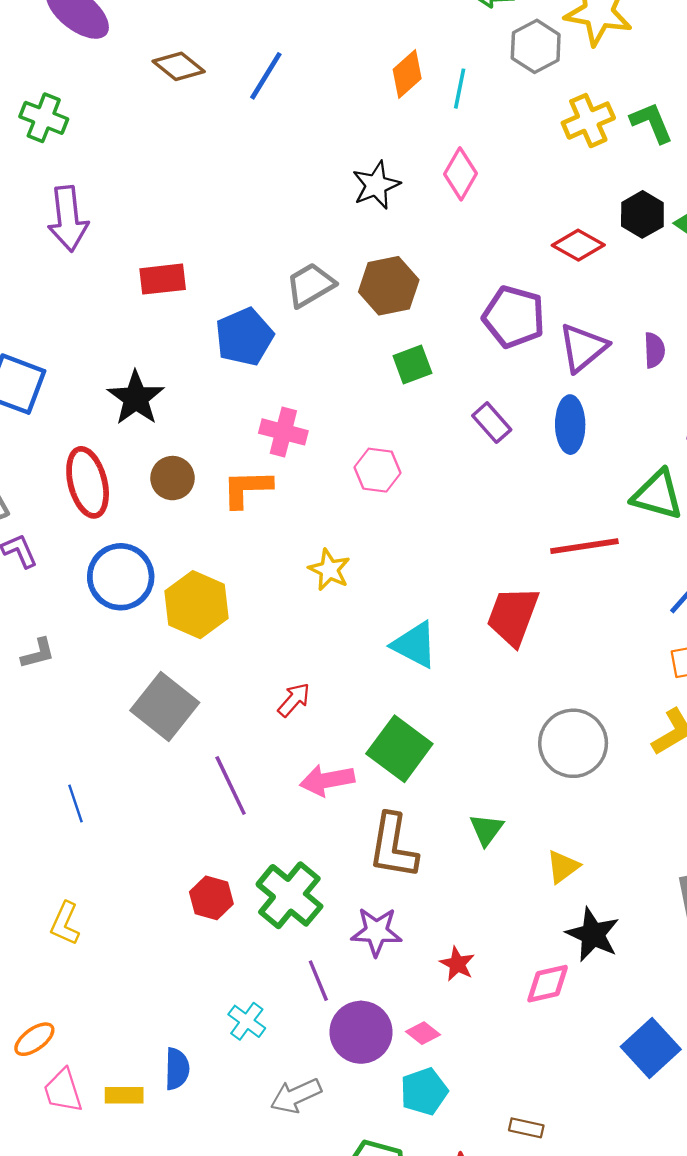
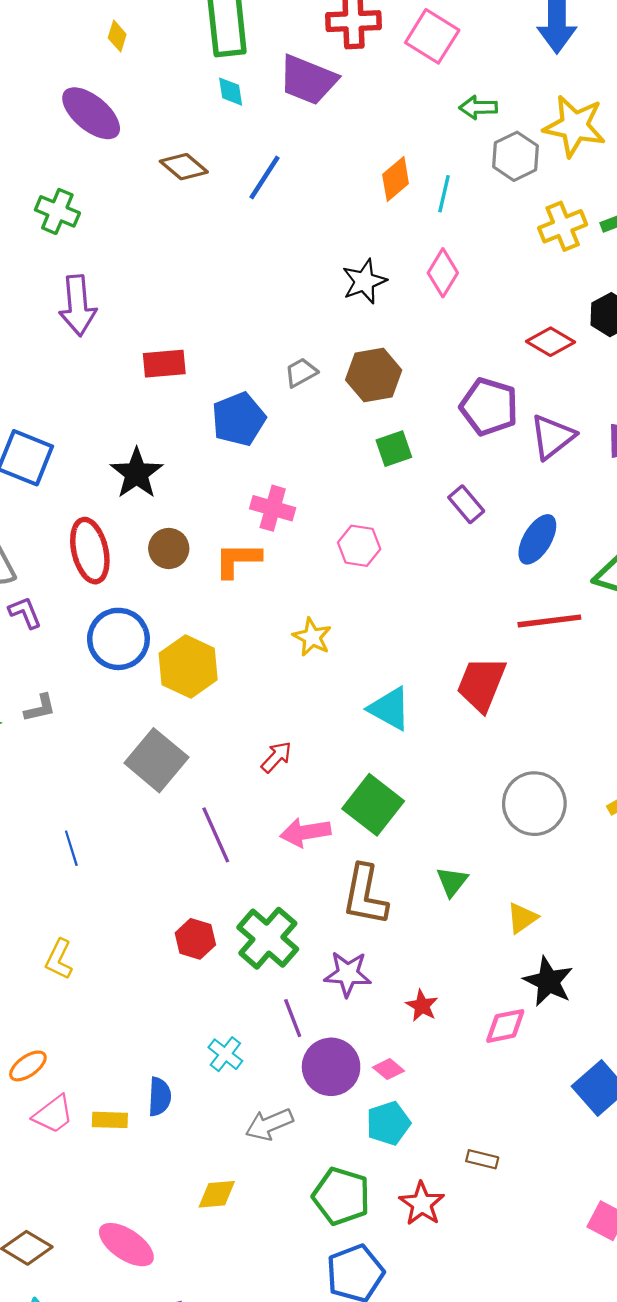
gray trapezoid: (310, 285) -> (301, 372), size x0.7
blue ellipse: (570, 425) -> (537, 539), moved, turned 30
pink trapezoid: (63, 1091) -> (53, 1114), turned -111

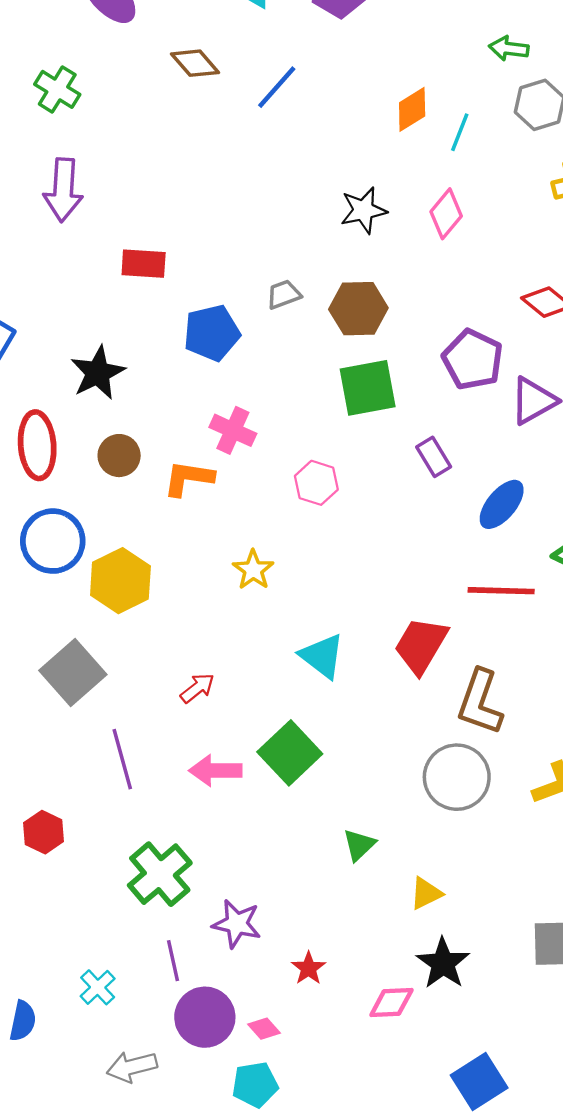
green square: (394, 449) -> (368, 388), size x1.6
brown L-shape: (365, 895) -> (480, 702), moved
red hexagon: (195, 939) -> (44, 832), moved

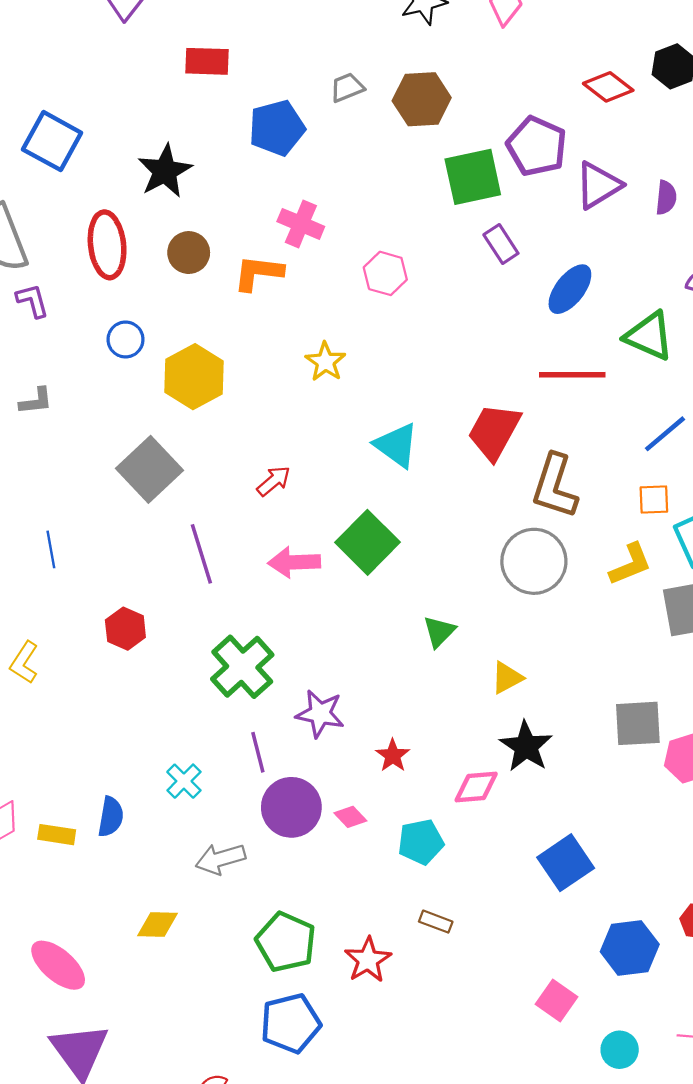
green square: (368, 388) -> (473, 177), moved
blue circle: (53, 541) -> (126, 339), size x0.6
cyan pentagon: (255, 1085) -> (421, 842), moved

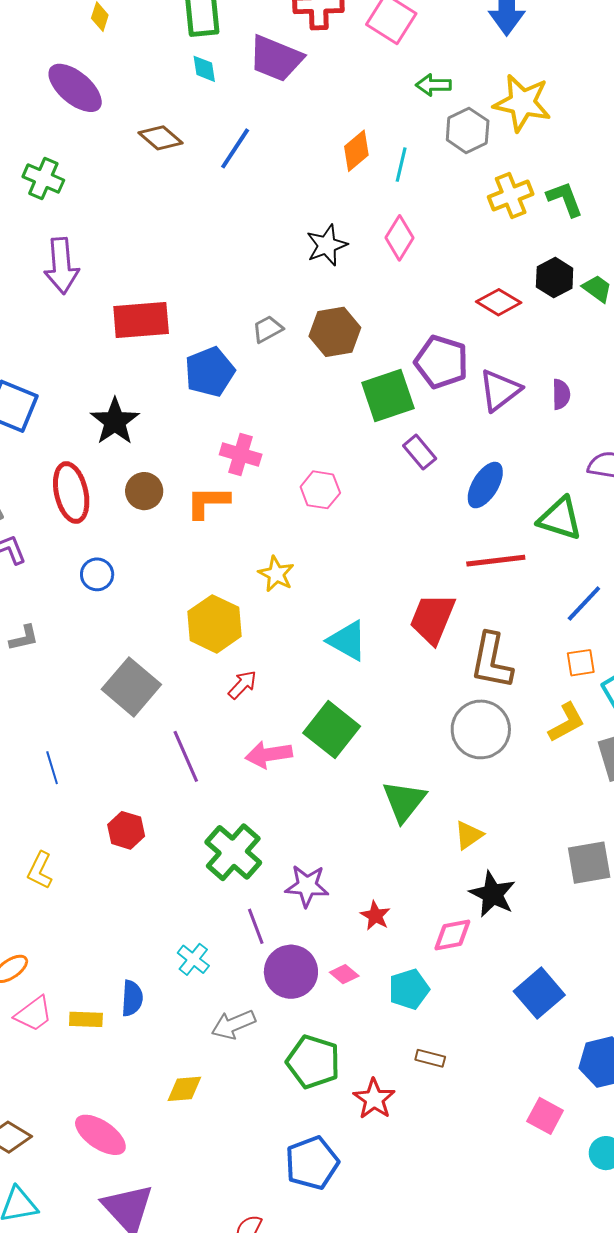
red rectangle: (207, 61) -> (141, 320), size x1.4
yellow hexagon: (194, 377) -> (214, 624), moved
green triangle: (439, 632) -> (404, 801), size x1.5
green pentagon: (286, 942) -> (313, 1062), moved

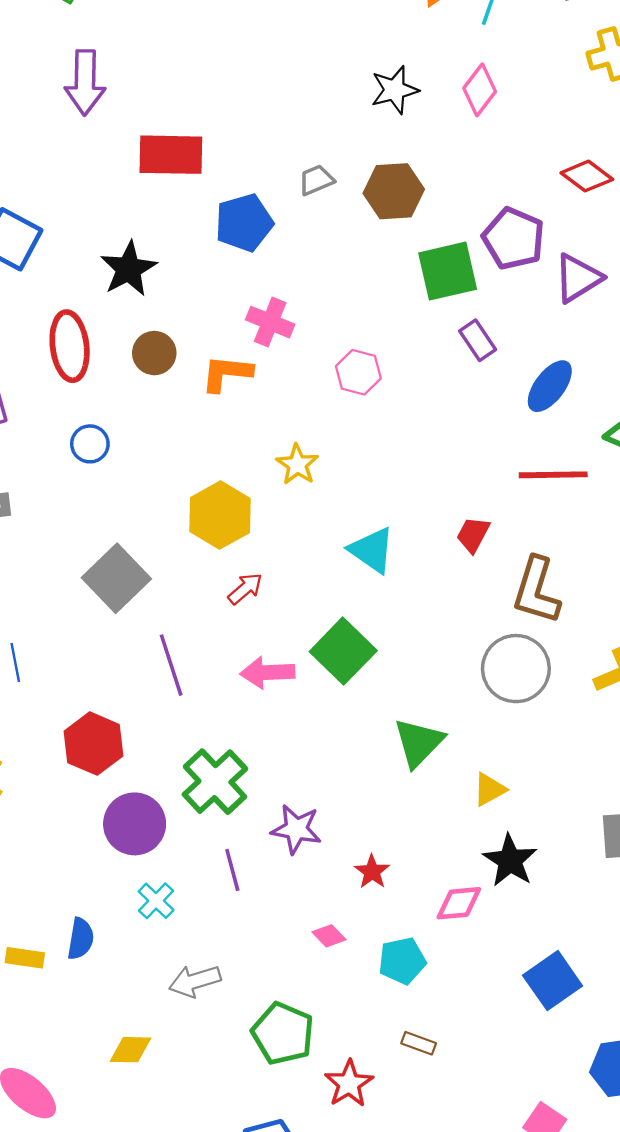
red trapezoid: (432, 619) -> (473, 535), size x0.6
red hexagon: (126, 830) -> (93, 744), size x1.4
purple circle: (291, 972) -> (135, 824), moved

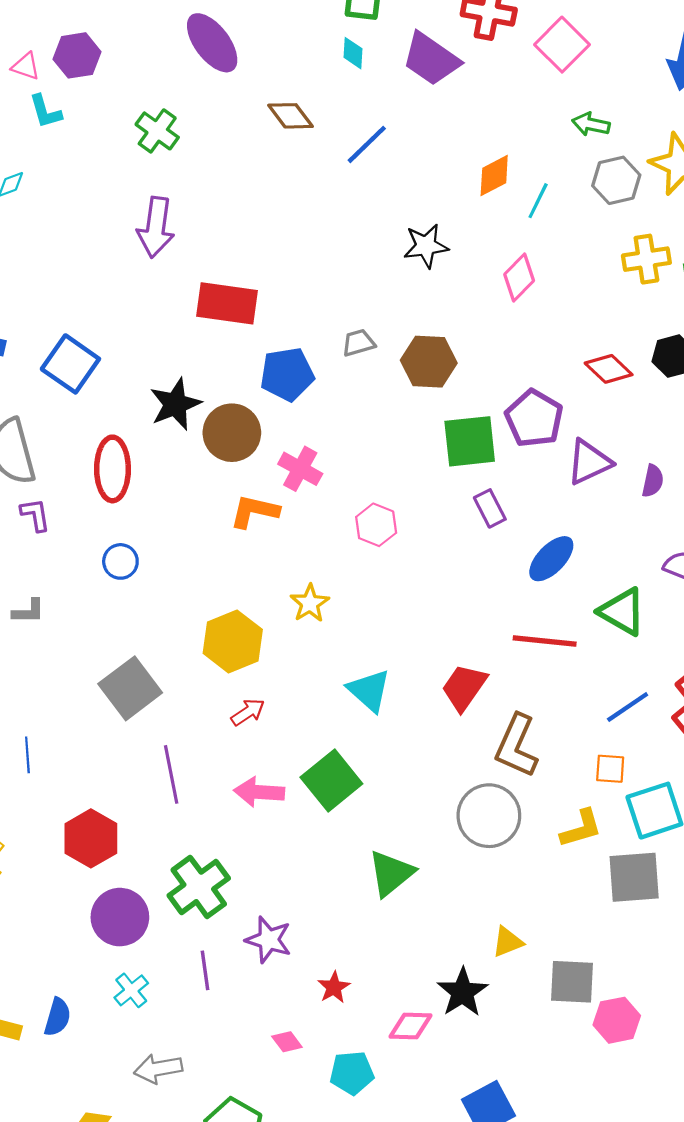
black star: (395, 90) -> (426, 246), moved
brown circle: (154, 353) -> (232, 433), moved, size x1.4
red trapezoid: (473, 535) -> (464, 687), size x1.4
yellow triangle: (490, 790) -> (507, 942), moved

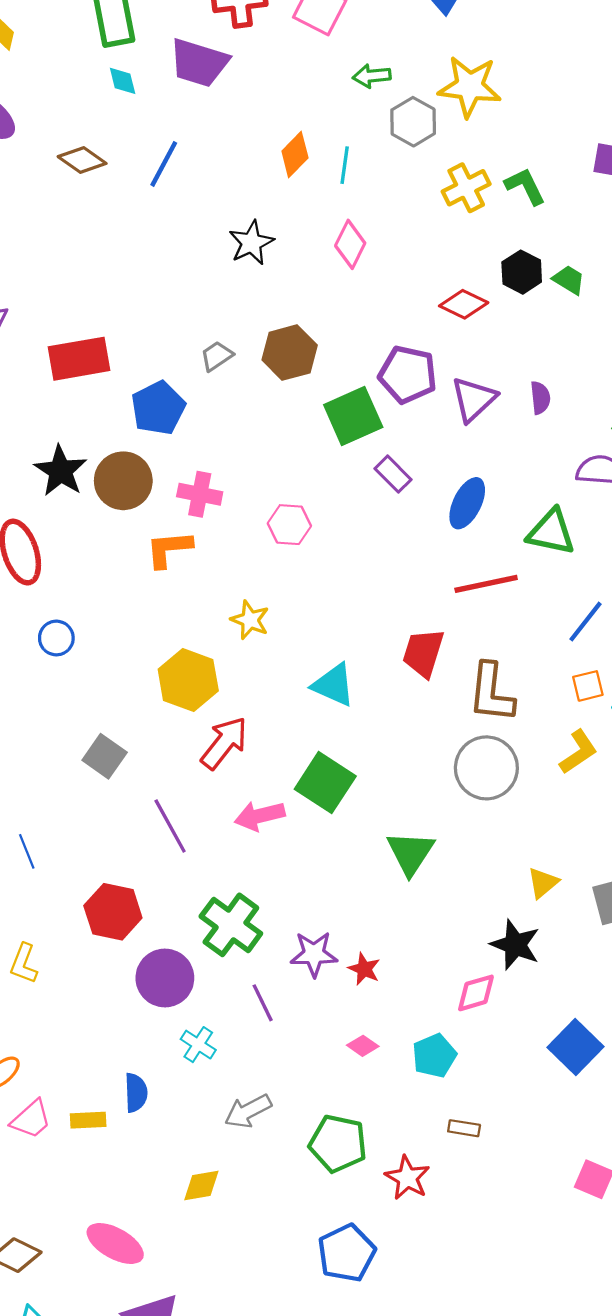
gray square: (130, 688) -> (105, 756), size x0.7
red arrow: (248, 712) -> (224, 743), size x1.6
red star: (334, 987) -> (364, 969), moved

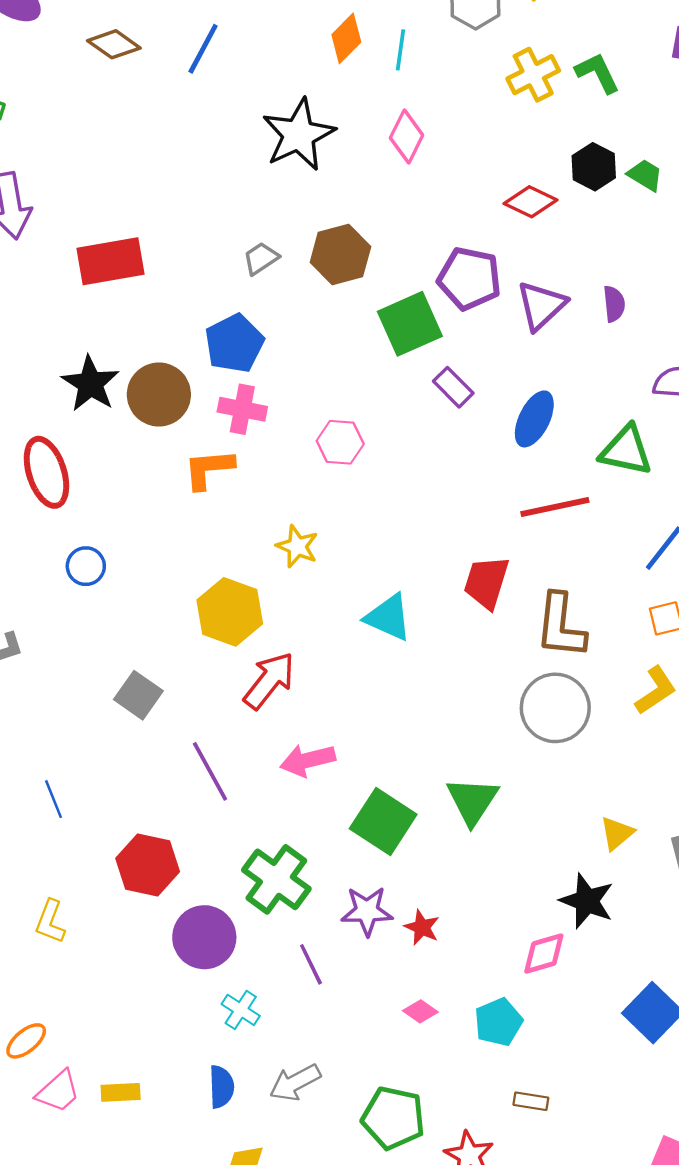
black star: (251, 243) -> (299, 135), size x1.5
blue pentagon: (158, 408) -> (234, 343), moved
green square: (325, 783) -> (383, 822), moved
blue semicircle: (136, 1093) -> (221, 1087), moved

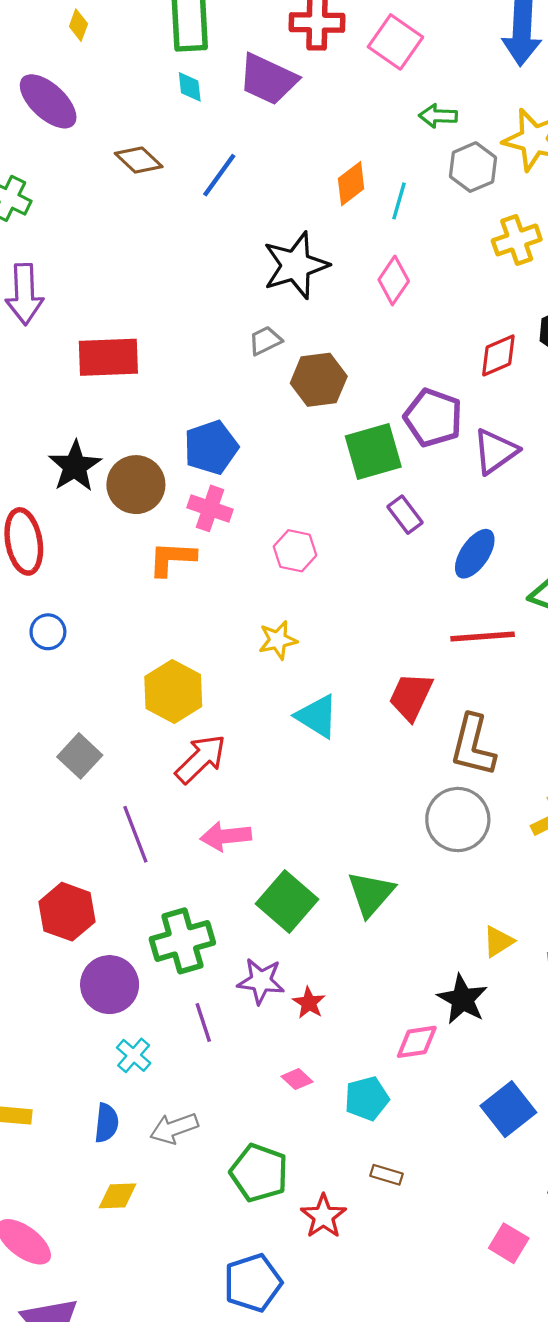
red diamond: (530, 202) -> (498, 355), turned -57
gray trapezoid: (261, 258) -> (265, 341), moved
yellow star: (297, 546) -> (278, 640), moved, turned 30
green cross: (276, 879) -> (182, 941), turned 30

